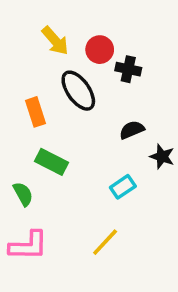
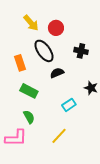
black cross: (128, 69) -> (81, 51), moved
black semicircle: (132, 130) -> (57, 73), moved
green semicircle: (23, 194) -> (29, 117), moved

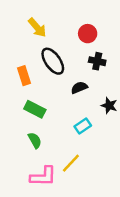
red circle: (56, 28) -> (88, 34), moved
black semicircle: (57, 73) -> (79, 88), moved
pink L-shape: (16, 138) -> (43, 176), moved

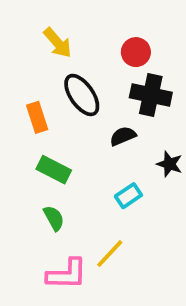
black cross: (97, 61) -> (151, 95), size x1.5

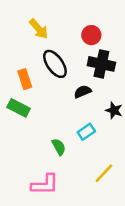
green rectangle: (54, 170) -> (19, 108), moved
green semicircle: (54, 218) -> (59, 147), moved
yellow line: (110, 254) -> (104, 173), moved

